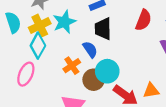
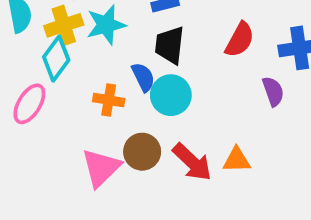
orange cross: (72, 66) -> (109, 100), turned 36
cyan circle: (107, 71) -> (171, 95), moved
brown circle: (94, 80) -> (142, 152), moved

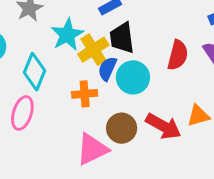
yellow cross: (64, 25) -> (93, 50), moved
red semicircle: (240, 40) -> (178, 55), moved
blue semicircle: (143, 77) -> (107, 69), turned -115
pink triangle: (101, 168) -> (92, 149), turned 33

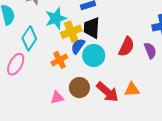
orange cross: (85, 94) -> (59, 60), turned -35
pink triangle: (92, 149) -> (57, 98), size x0.6

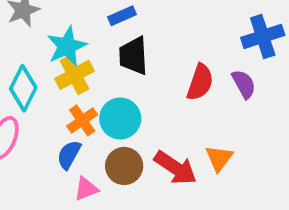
yellow cross: (71, 32) -> (75, 75), moved
blue semicircle: (78, 46) -> (69, 155), moved
cyan circle: (94, 55) -> (120, 118), moved
orange triangle: (132, 89) -> (219, 158), turned -42

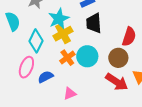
blue semicircle: (69, 155) -> (46, 77), moved, turned 35
brown circle: (124, 166) -> (118, 58), moved

